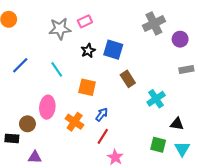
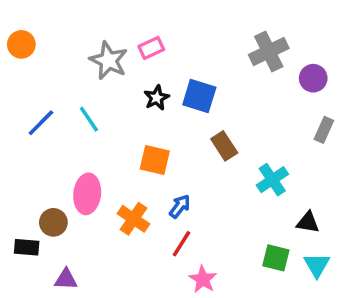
gray star: (60, 29) -> (109, 60), turned 30
cyan line: (57, 69) -> (89, 119), moved
gray rectangle: (186, 69) -> (324, 130), turned -56

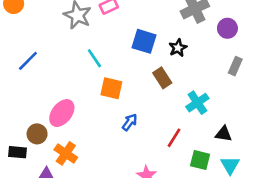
black star: (157, 98) -> (178, 48), moved
cyan line: (89, 119) -> (94, 58), moved
pink ellipse: (87, 194) -> (62, 113), turned 32
orange cross: (133, 219) -> (66, 153), moved
red line: (182, 244) -> (174, 138), moved

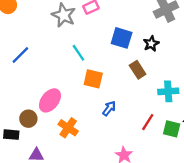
cyan cross: (197, 103) -> (168, 91), turned 30
orange cross: (66, 153) -> (68, 128), moved
green square: (200, 160) -> (172, 129), moved

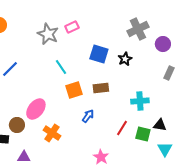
brown rectangle: (138, 70) -> (101, 88), moved, turned -63
orange square: (93, 79) -> (74, 90), turned -30

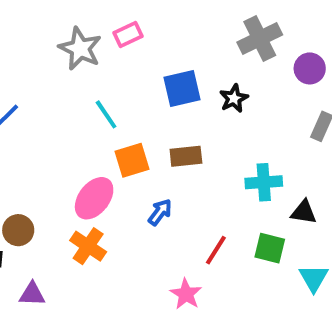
blue square: (99, 54) -> (182, 88), turned -30
pink ellipse: (36, 109) -> (94, 198), moved
black triangle: (160, 125) -> (304, 212), moved
red line: (122, 128) -> (216, 250), moved

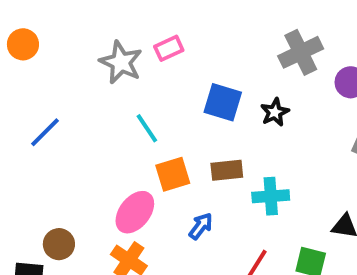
blue square: (182, 88) -> (223, 102), turned 30
cyan cross: (264, 182) -> (271, 196), moved

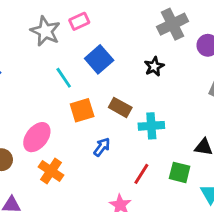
blue square: (223, 102) -> (99, 59), moved, turned 32
brown rectangle: (227, 170) -> (120, 107), turned 35
pink ellipse: (135, 212) -> (37, 137), moved

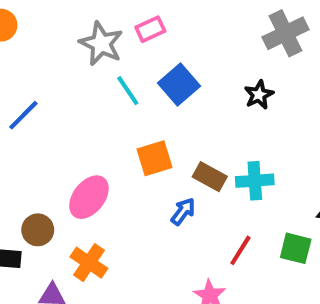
cyan line: (64, 78) -> (128, 91), moved
brown rectangle: (120, 107) -> (210, 177), moved
orange cross: (51, 171) -> (89, 263), moved

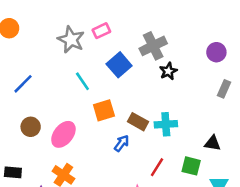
gray cross: (285, 33) -> (153, 46), moved
cyan line: (128, 91) -> (82, 81), moved
brown circle: (38, 230) -> (31, 127), moved

